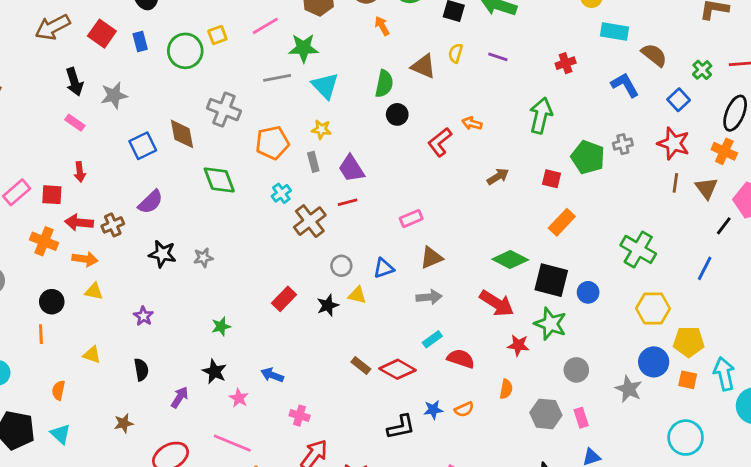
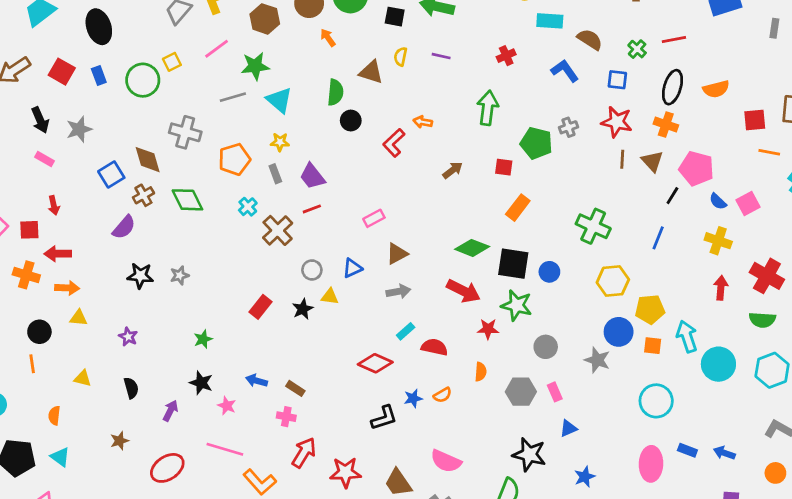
blue square: (679, 100) -> (617, 80), turned -35
brown cross: (113, 225) -> (143, 195), moved
brown rectangle: (361, 366) -> (295, 388), moved

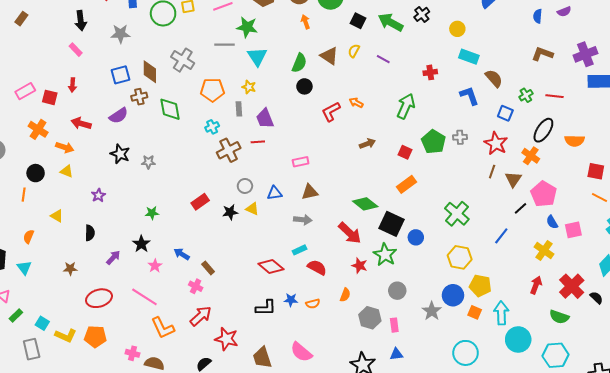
gray star: (79, 129) -> (120, 34), moved
red arrow: (58, 254) -> (81, 123), moved

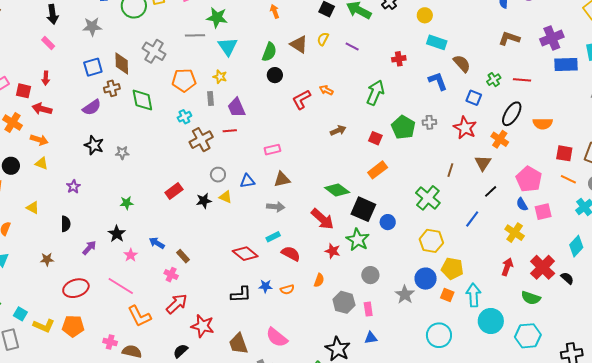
red arrow: (81, 123) -> (42, 109), moved
brown line: (492, 172) -> (450, 170), moved
pink pentagon: (544, 194) -> (529, 179), moved

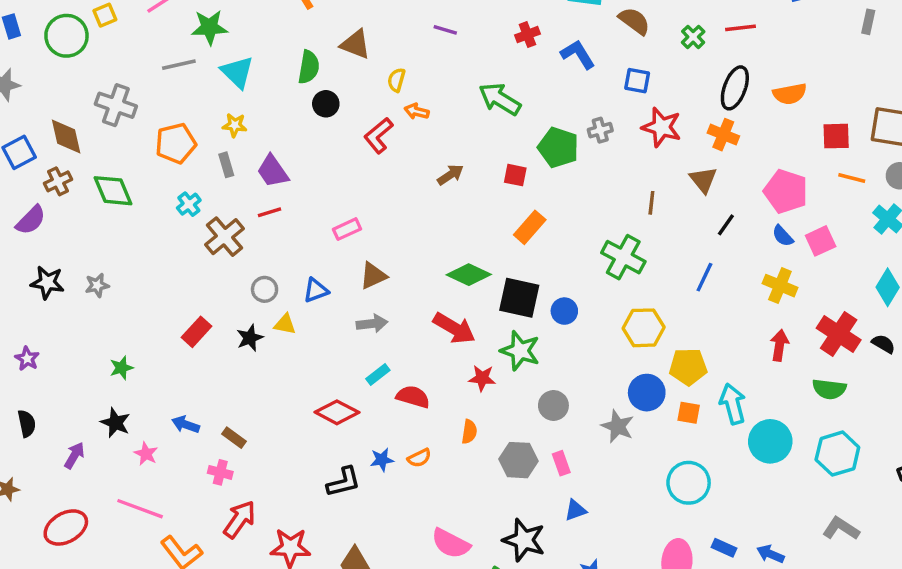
yellow semicircle: (323, 39) -> (396, 80), moved
blue L-shape: (438, 81) -> (578, 54), moved
green arrow: (375, 93) -> (500, 99), turned -70
blue square: (474, 98) -> (637, 81), moved
pink semicircle: (277, 337) -> (451, 543), moved

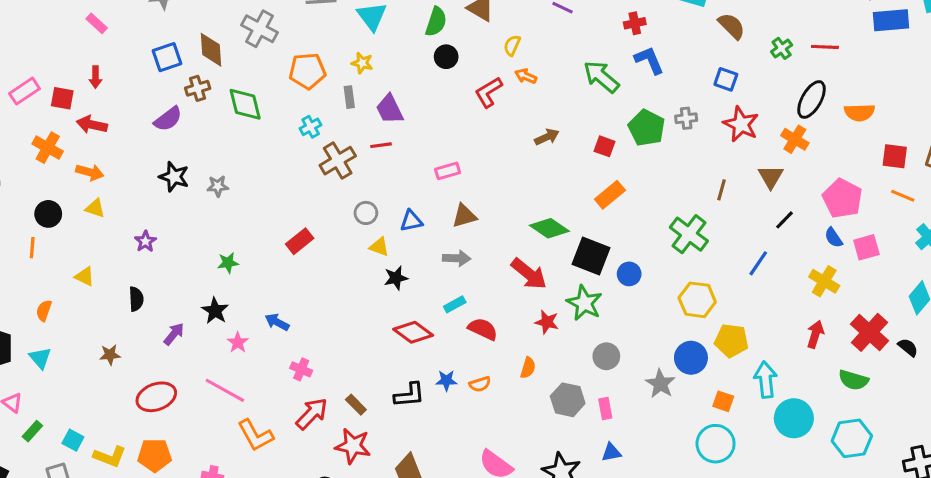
blue L-shape: (578, 54) -> (649, 60), moved
black star: (250, 338) -> (396, 278), moved
orange square: (689, 413) -> (723, 401), moved
brown rectangle: (234, 438) -> (356, 405), moved

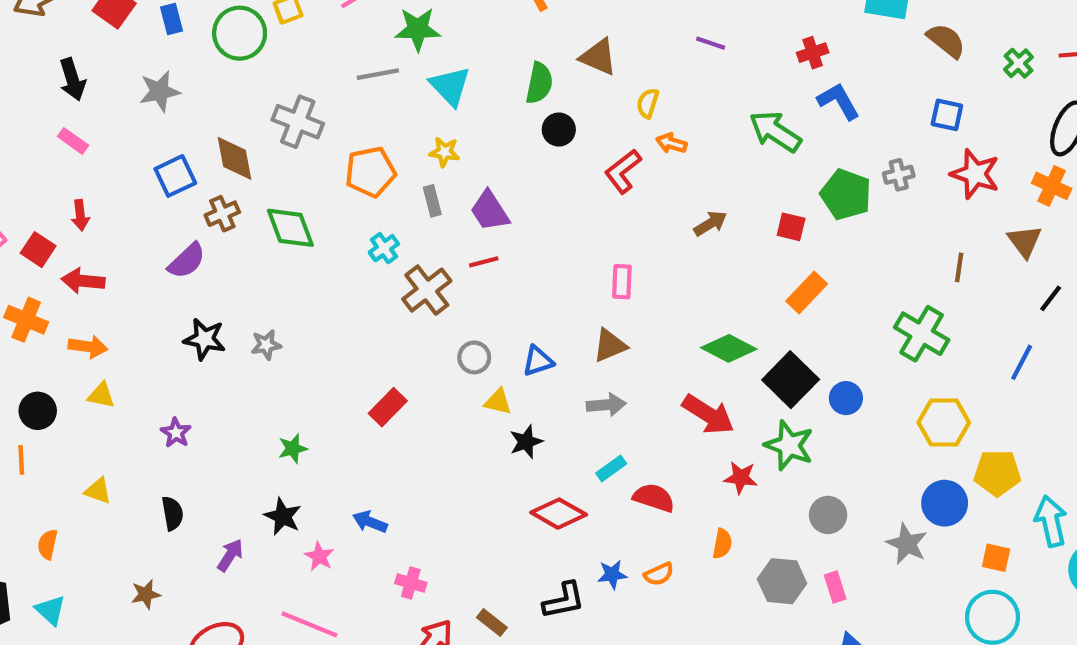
red square: (62, 98) -> (38, 250), turned 30
pink rectangle: (448, 171) -> (622, 282), moved, turned -65
black square: (591, 256) -> (791, 380), turned 30

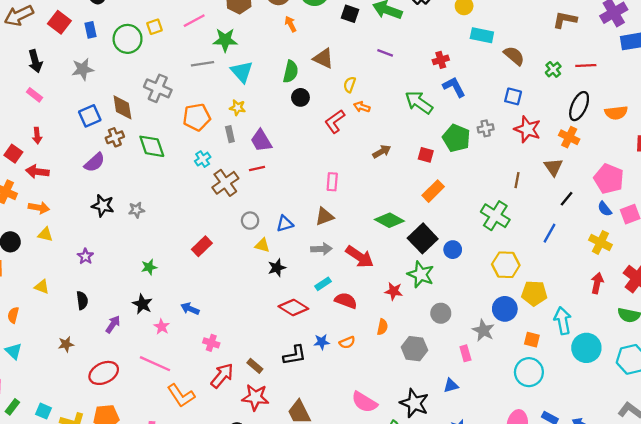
red arrow: (708, 414) -> (360, 257), moved
pink rectangle: (835, 587) -> (465, 353), moved

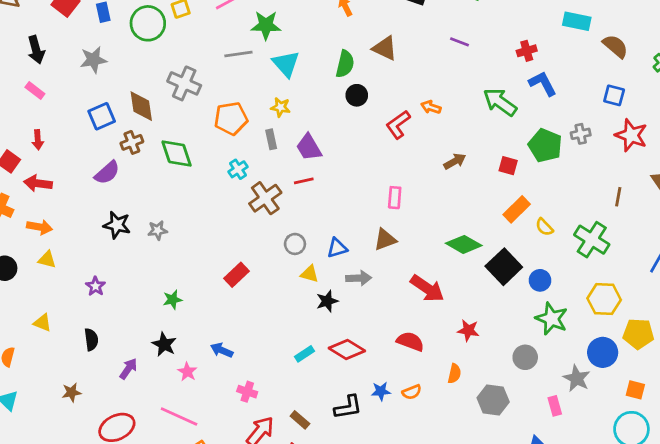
yellow semicircle: (350, 85) -> (544, 227), moved, turned -63
gray arrow: (321, 249) -> (359, 278), moved
green star: (421, 274) -> (552, 319), moved
cyan rectangle: (323, 284) -> (305, 354), moved

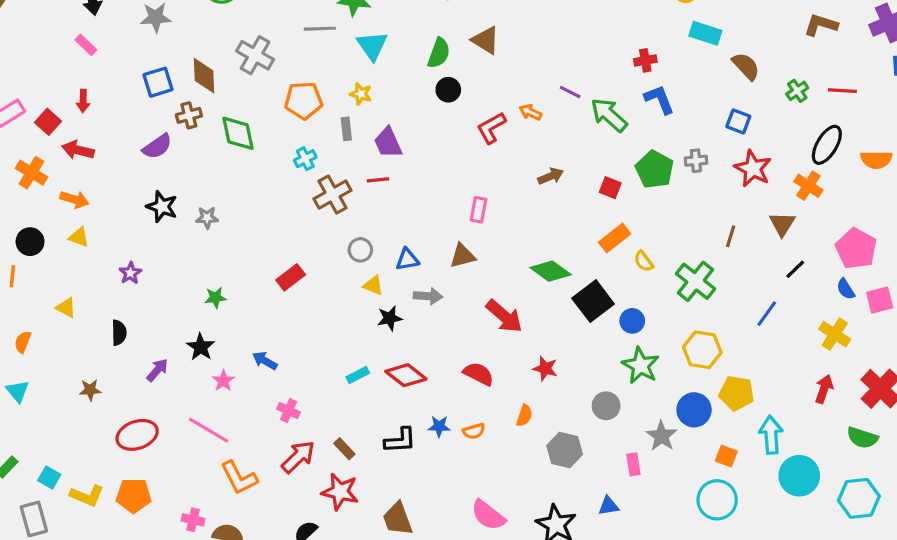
purple line: (459, 42) -> (570, 92), moved

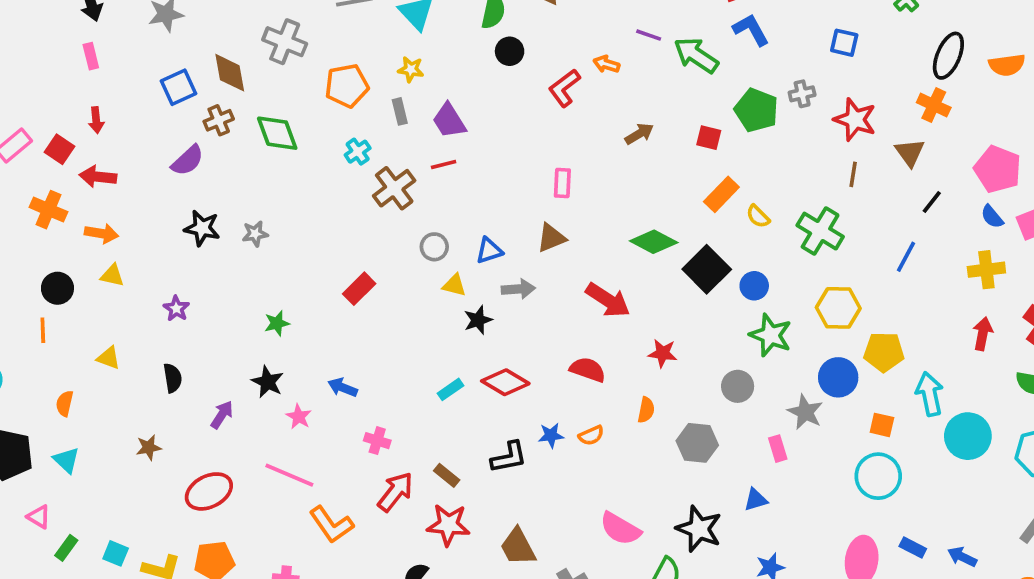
pink rectangle: (86, 45) -> (91, 56), turned 40
red star: (753, 168) -> (855, 120), moved
yellow cross: (835, 334) -> (986, 270), turned -32

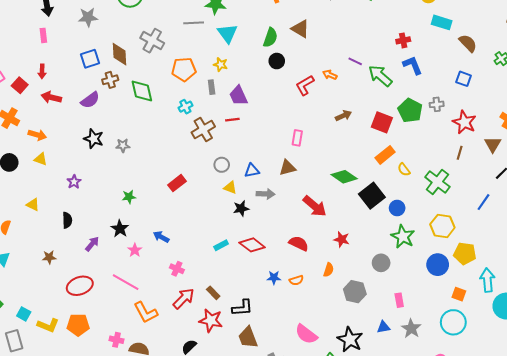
red square: (709, 138) -> (382, 122), size x1.5
red arrow: (98, 177) -> (51, 97), moved
gray star: (805, 412) -> (411, 329), moved
black L-shape: (509, 457) -> (242, 308), moved

